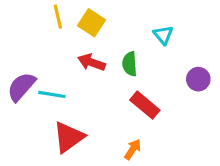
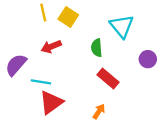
cyan triangle: (163, 35) -> (122, 26), size x1.6
red arrow: (92, 62) -> (51, 47), moved, turned -42
cyan line: (52, 94) -> (41, 82), moved

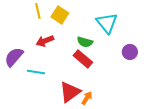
green semicircle: (97, 48) -> (85, 42), turned -70
red rectangle: (108, 78) -> (83, 59), moved
red triangle: (51, 102) -> (70, 92), moved

